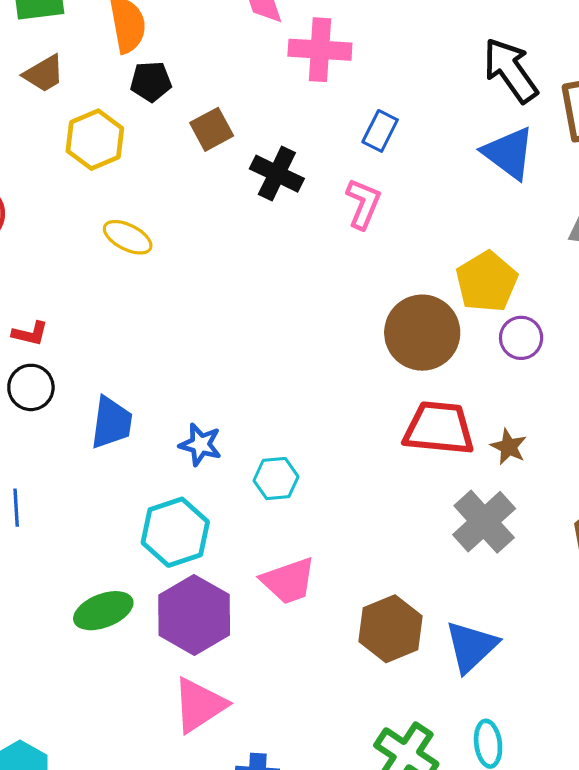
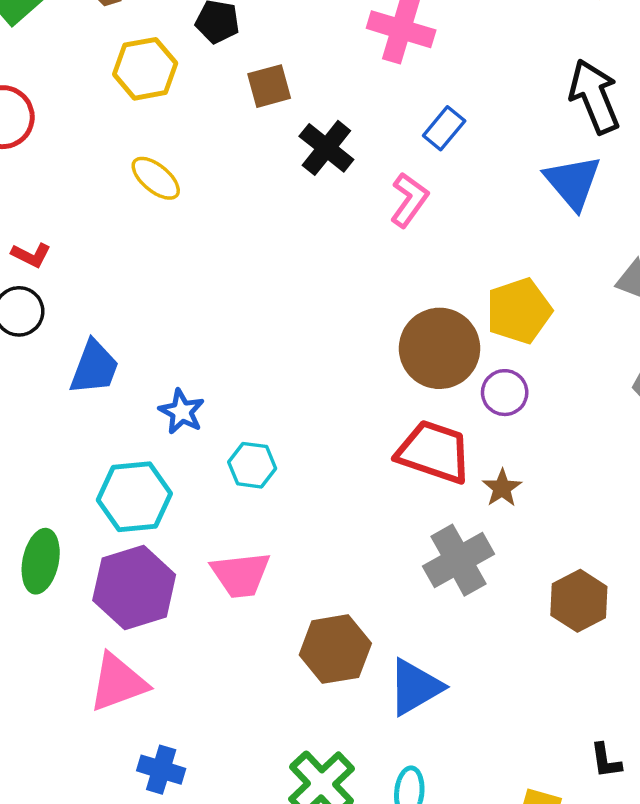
purple circle: (521, 338) -> (505, 393), moved
green ellipse: (103, 611) -> (41, 561), turned -70

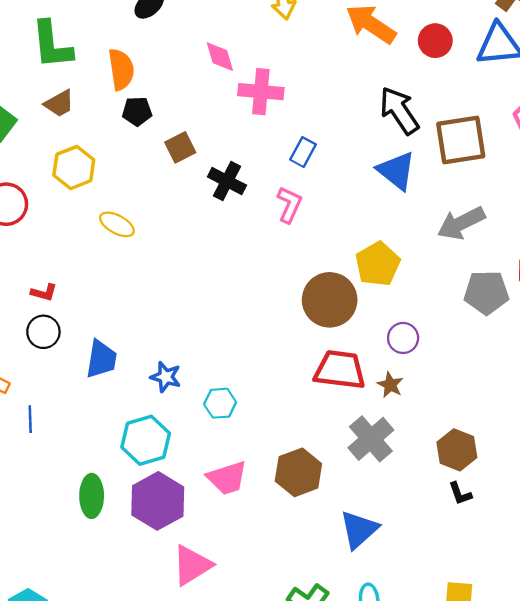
yellow hexagon: (145, 69) -> (74, 167), moved
purple circle: (505, 393) -> (403, 338), moved
brown hexagon: (335, 649) -> (298, 472), moved
pink triangle: (118, 683) -> (192, 565), moved
black L-shape: (606, 761) -> (460, 494), moved

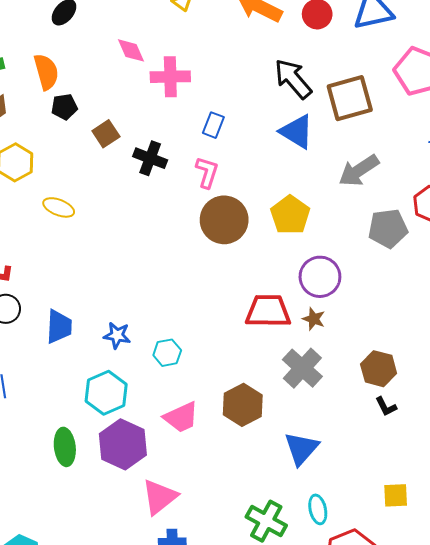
brown circle: (330, 300) -> (224, 220), moved
purple circle: (403, 338) -> (320, 277), size x1.5

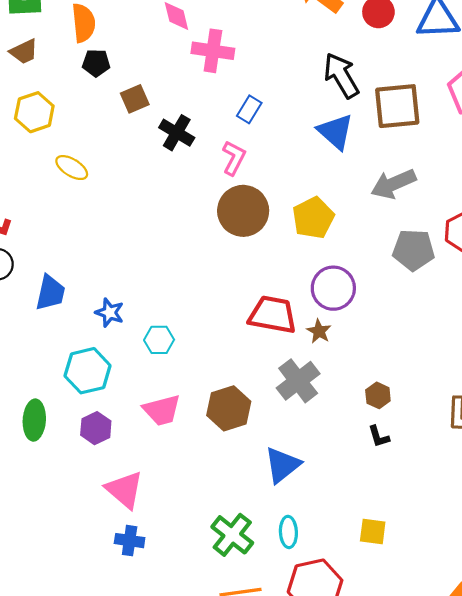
brown hexagon: (379, 369) -> (378, 395), size x0.7
purple hexagon: (123, 444) -> (96, 428), size x0.6
pink triangle: (159, 497) -> (125, 490), turned -51

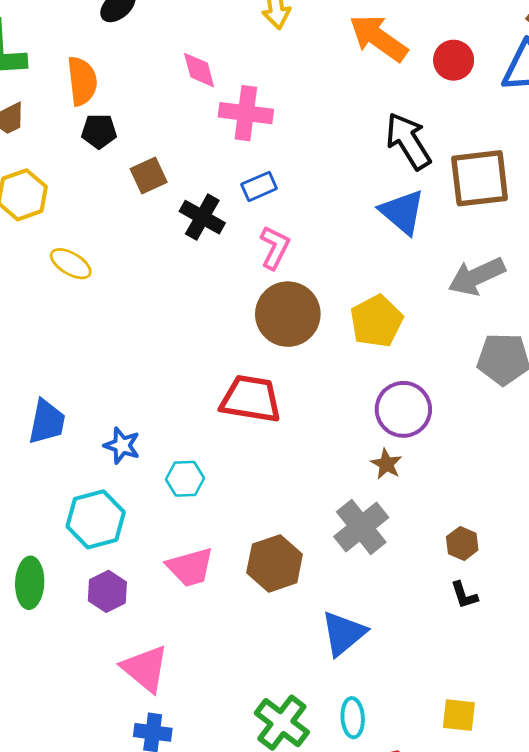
blue rectangle: (249, 109) -> (259, 186), moved, turned 36
red trapezoid: (273, 315) -> (251, 399), moved

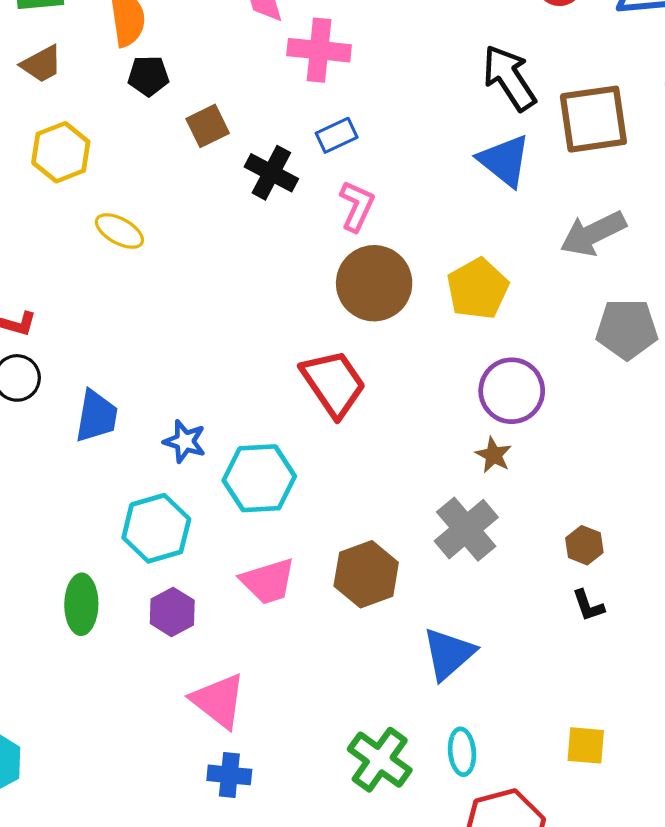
red trapezoid: (251, 399) -> (333, 383), turned 48
cyan hexagon: (185, 479) -> (259, 478), size x1.6

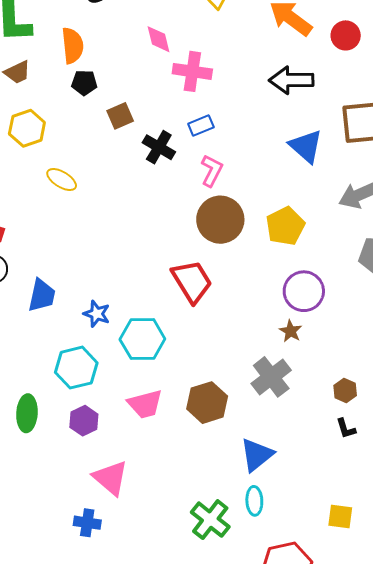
black arrow: (509, 78) -> (291, 80), moved, turned -60
cyan ellipse: (462, 752) -> (254, 501), moved
blue cross: (229, 775) -> (87, 523), moved

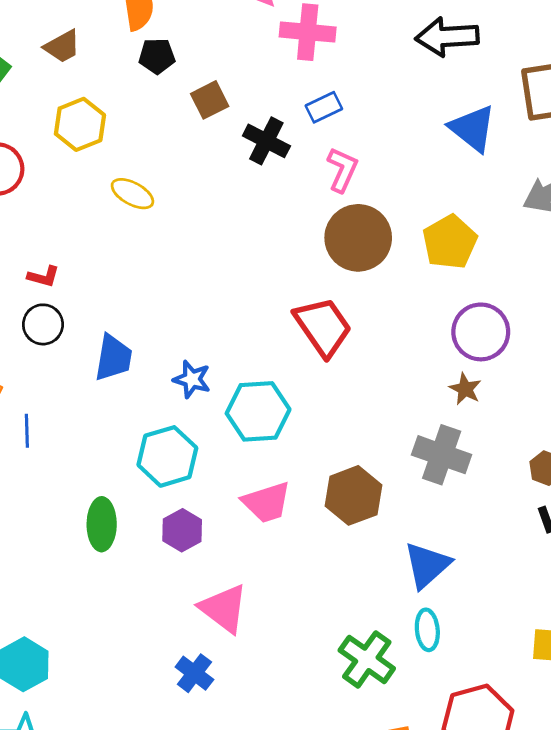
gray cross: (271, 377) -> (442, 455), turned -30
blue cross: (87, 523) -> (194, 673), turned 32

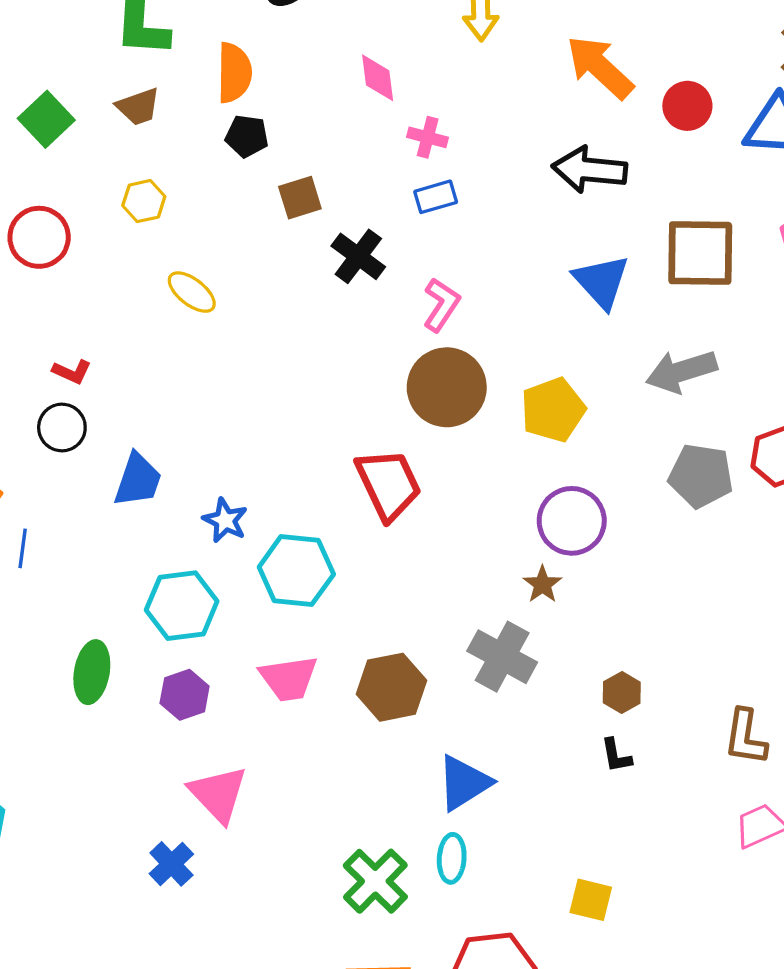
pink cross: (308, 32) -> (428, 137), size x0.6
blue rectangle: (324, 107) -> (436, 197), moved
yellow hexagon: (80, 124) -> (144, 201), size x0.7

